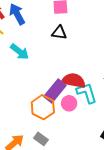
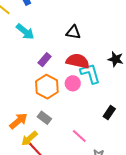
black triangle: (59, 33) -> (73, 32), moved
purple rectangle: (55, 91) -> (45, 60), moved, size x0.6

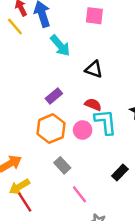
cyan arrow: (25, 32) -> (60, 46), moved
red semicircle: (78, 61) -> (93, 104), size x0.6
gray rectangle: (44, 118) -> (62, 165), moved

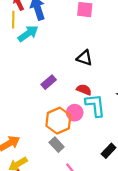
yellow line: (15, 27) -> (13, 20), turned 42
cyan arrow: (60, 46) -> (28, 34), moved, turned -84
orange hexagon: (51, 129) -> (58, 121), moved

